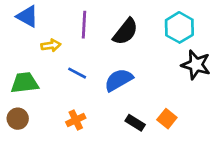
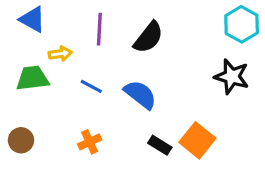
cyan hexagon: (179, 27) -> (242, 24), moved
blue semicircle: (119, 80) -> (140, 95), turned 68
green trapezoid: (25, 83) -> (32, 78), moved
orange square: (167, 119) -> (197, 140), size x1.5

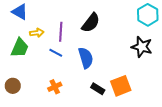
purple line: (99, 29) -> (61, 32), moved
green trapezoid: (32, 78) -> (20, 48), turned 120
blue semicircle: (140, 95) -> (86, 58), turned 35
orange square: (197, 140) -> (121, 86), turned 30

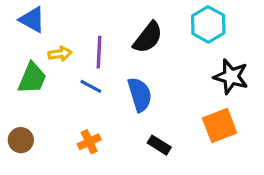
cyan hexagon: (148, 15) -> (208, 24), moved
orange square: (121, 86) -> (220, 125), moved

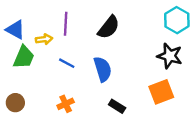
blue triangle: (32, 20) -> (15, 30), moved
cyan hexagon: (208, 24) -> (177, 20), moved
purple line: (99, 52) -> (66, 24), moved

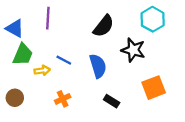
cyan hexagon: (177, 20) -> (153, 19), moved
purple line: (66, 24) -> (48, 18), moved
yellow arrow: (44, 39) -> (42, 70), moved
black star: (170, 56) -> (133, 50), moved

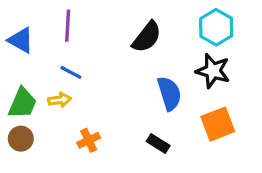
black star: (133, 50) -> (213, 71), moved
green trapezoid: (23, 55) -> (22, 103), moved
blue line: (64, 60) -> (71, 72), moved
blue semicircle: (98, 66) -> (169, 93), moved

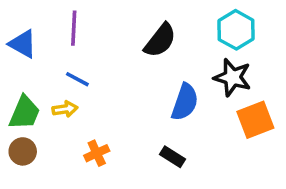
blue semicircle: (169, 93) -> (185, 102), turned 36
orange square: (218, 124) -> (255, 120), moved

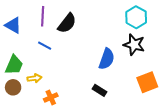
black semicircle: (160, 40) -> (67, 23), moved
yellow arrow: (65, 109) -> (34, 78), moved
orange square: (255, 120) -> (147, 82), moved
orange cross: (97, 153) -> (51, 98), moved

